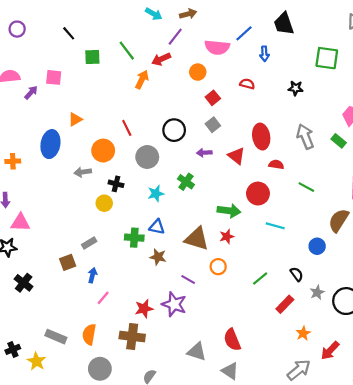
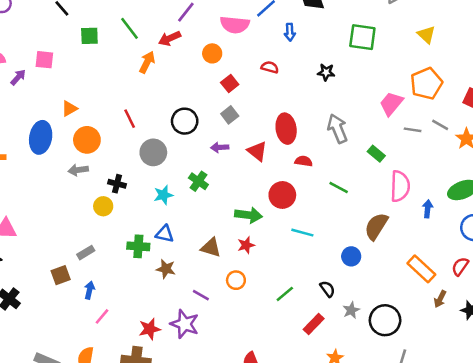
green rectangle: (339, 141) -> (376, 154), moved
orange circle: (103, 151) -> (87, 140), moved
brown triangle: (197, 239) -> (211, 248), size x0.7

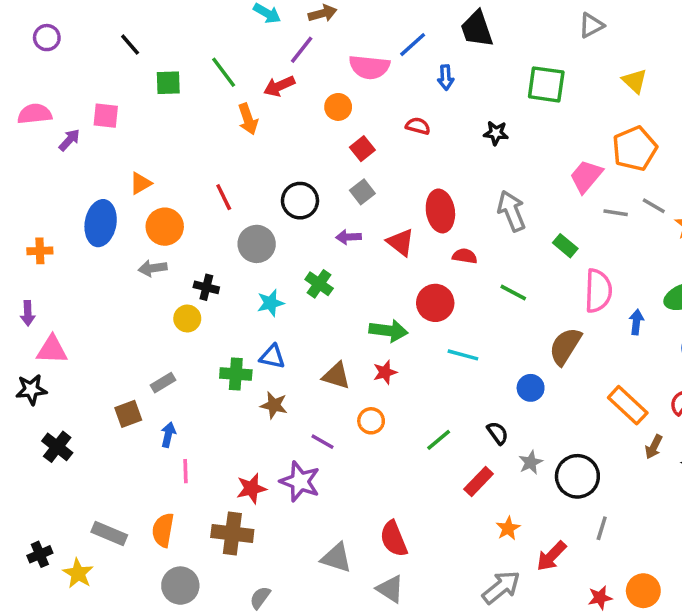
orange arrow: (147, 62) -> (248, 119), turned 135
pink line: (102, 316) -> (186, 471), turned -42

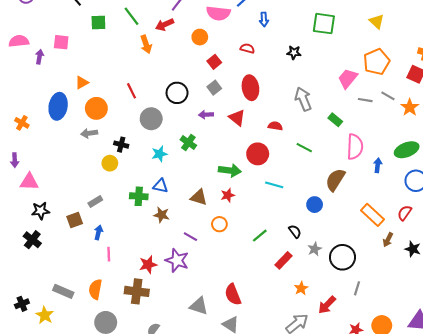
purple arrow: (69, 140) -> (39, 57), turned -32
red ellipse: (440, 211) -> (250, 88), moved
orange cross: (40, 251) -> (22, 123), turned 32
black star: (31, 390) -> (41, 211), moved

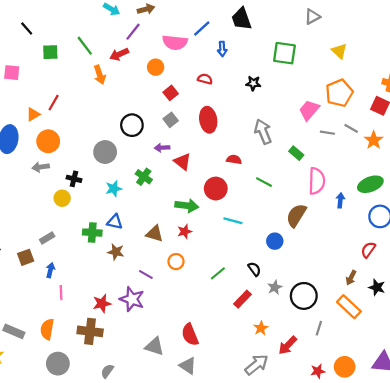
red line: (132, 91) -> (54, 103), moved, turned 56
red triangle: (237, 118) -> (182, 162), moved
orange rectangle: (372, 215) -> (349, 307), moved

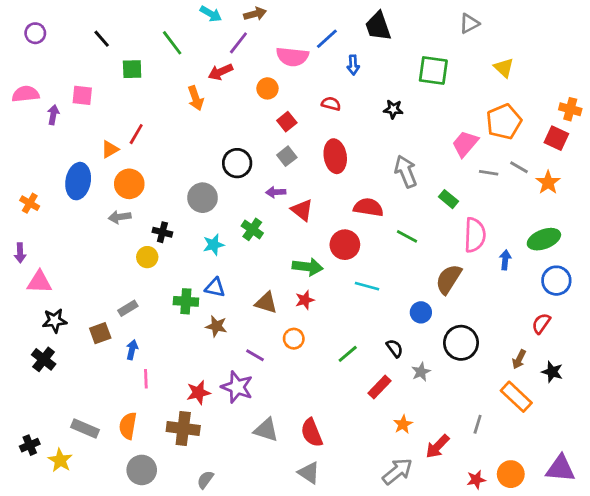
green line: (85, 46) -> (172, 43), moved
red semicircle: (234, 160) -> (368, 207), size x1.5
black circle: (304, 296) -> (461, 343), moved
gray triangle: (155, 346) -> (266, 430), moved

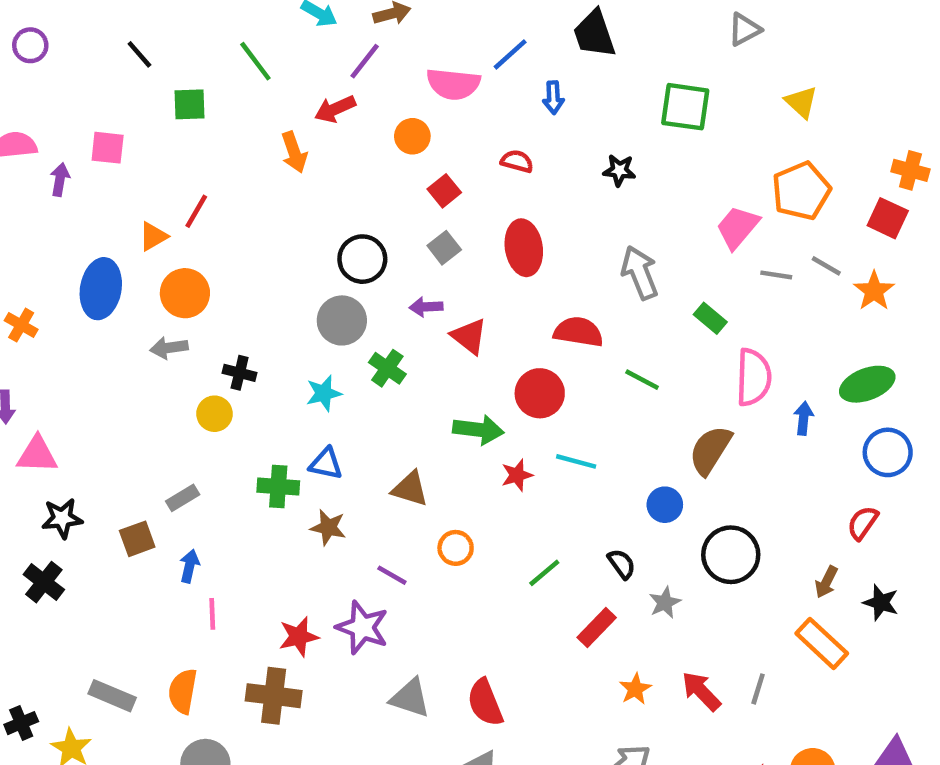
gray circle: (203, 198) -> (342, 320), moved
red star: (305, 300) -> (517, 475), moved
red arrow: (437, 446) -> (701, 691), moved, turned 92

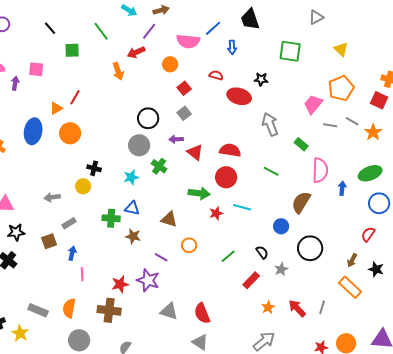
red ellipse: (524, 248) -> (239, 96), moved, turned -65
red semicircle: (578, 332) -> (230, 150), moved
gray arrow: (169, 348) -> (52, 197), moved

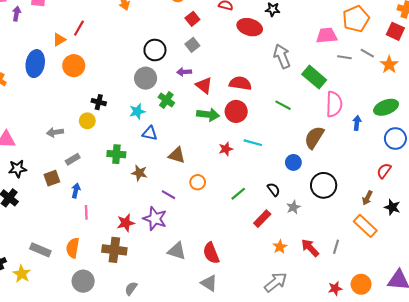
pink trapezoid: (313, 104) -> (327, 35), turned 45
green rectangle: (301, 144) -> (314, 77), size x1.6
green arrow: (199, 193) -> (208, 115), moved
blue triangle: (132, 208) -> (150, 133), moved

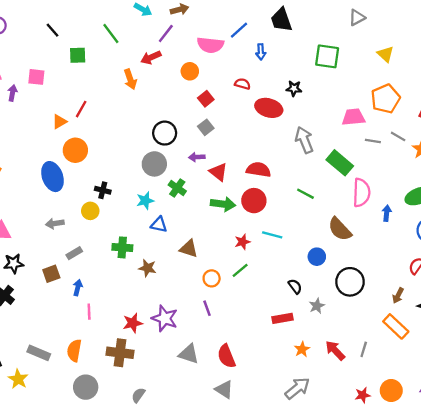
blue ellipse: (35, 64) -> (52, 177), moved, turned -30
brown semicircle: (314, 137) -> (340, 229), turned -75
green line: (238, 194) -> (240, 270), moved
purple line: (168, 195) -> (207, 308), moved, turned 40
red rectangle: (262, 219) -> (282, 318), turned 36

